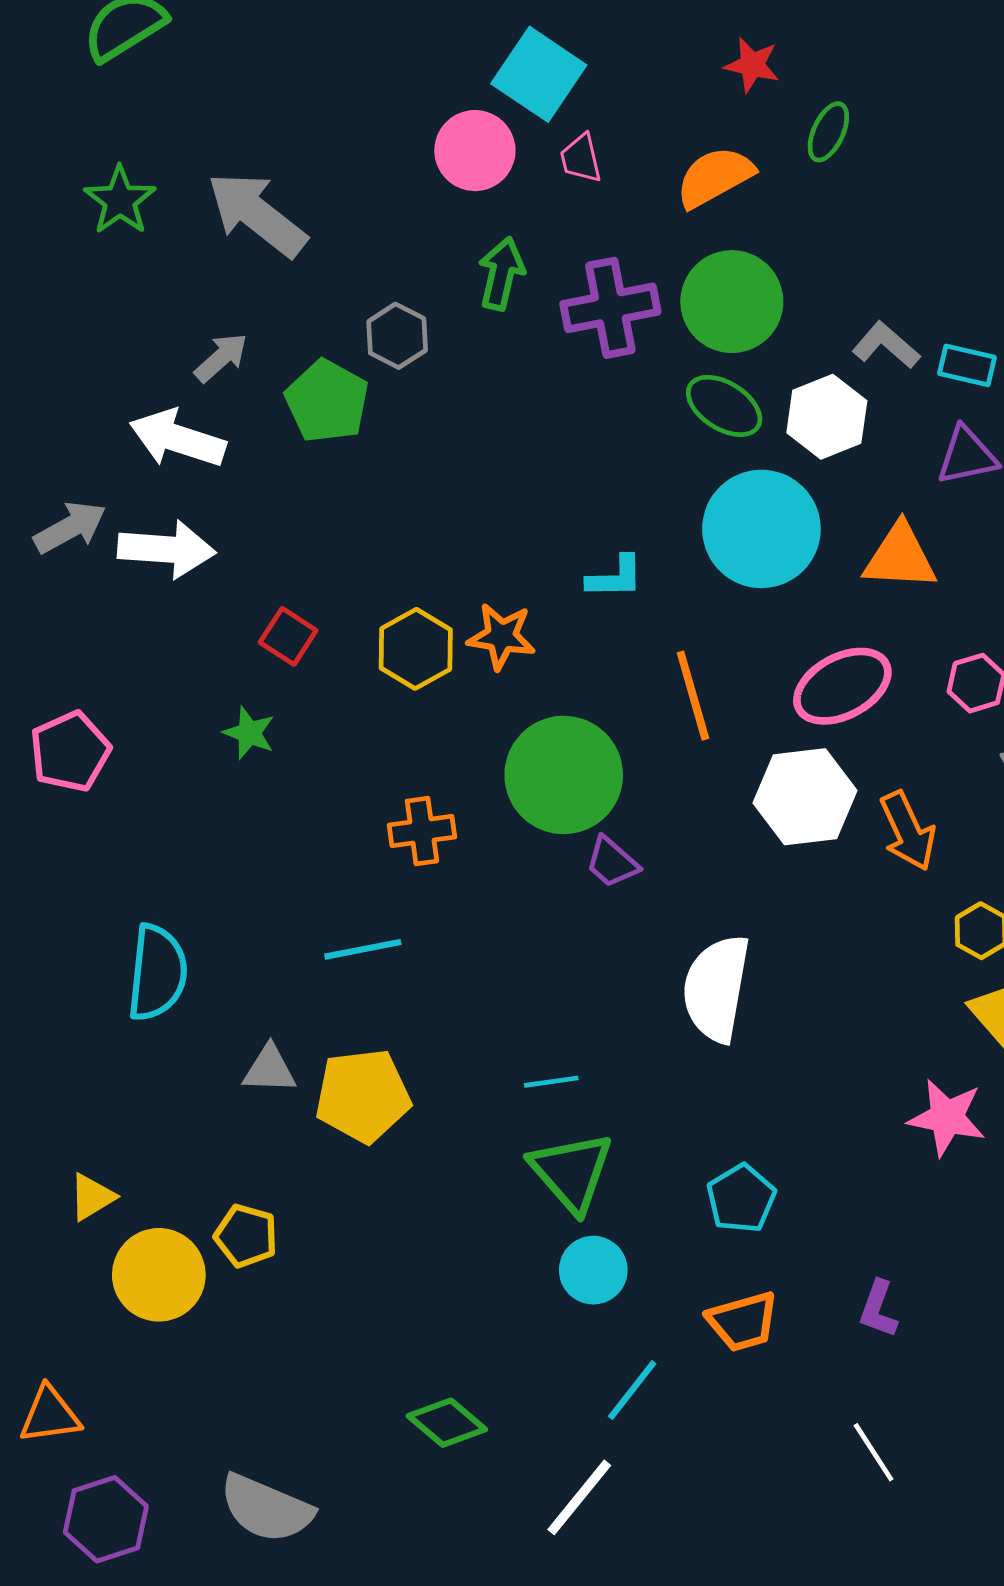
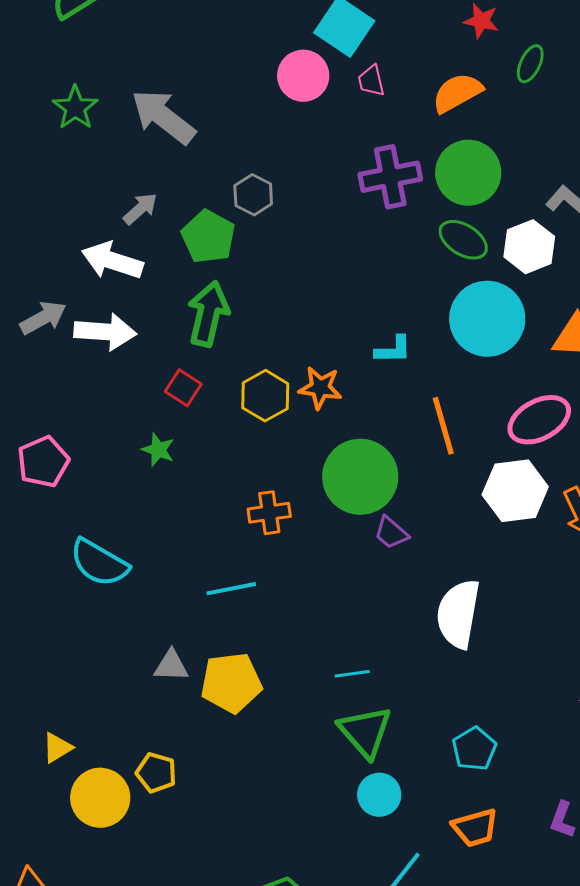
green arrow: (501, 274) -> (208, 314), moved, size x1.4
cyan semicircle: (157, 973) -> (99, 563), moved, turned 114

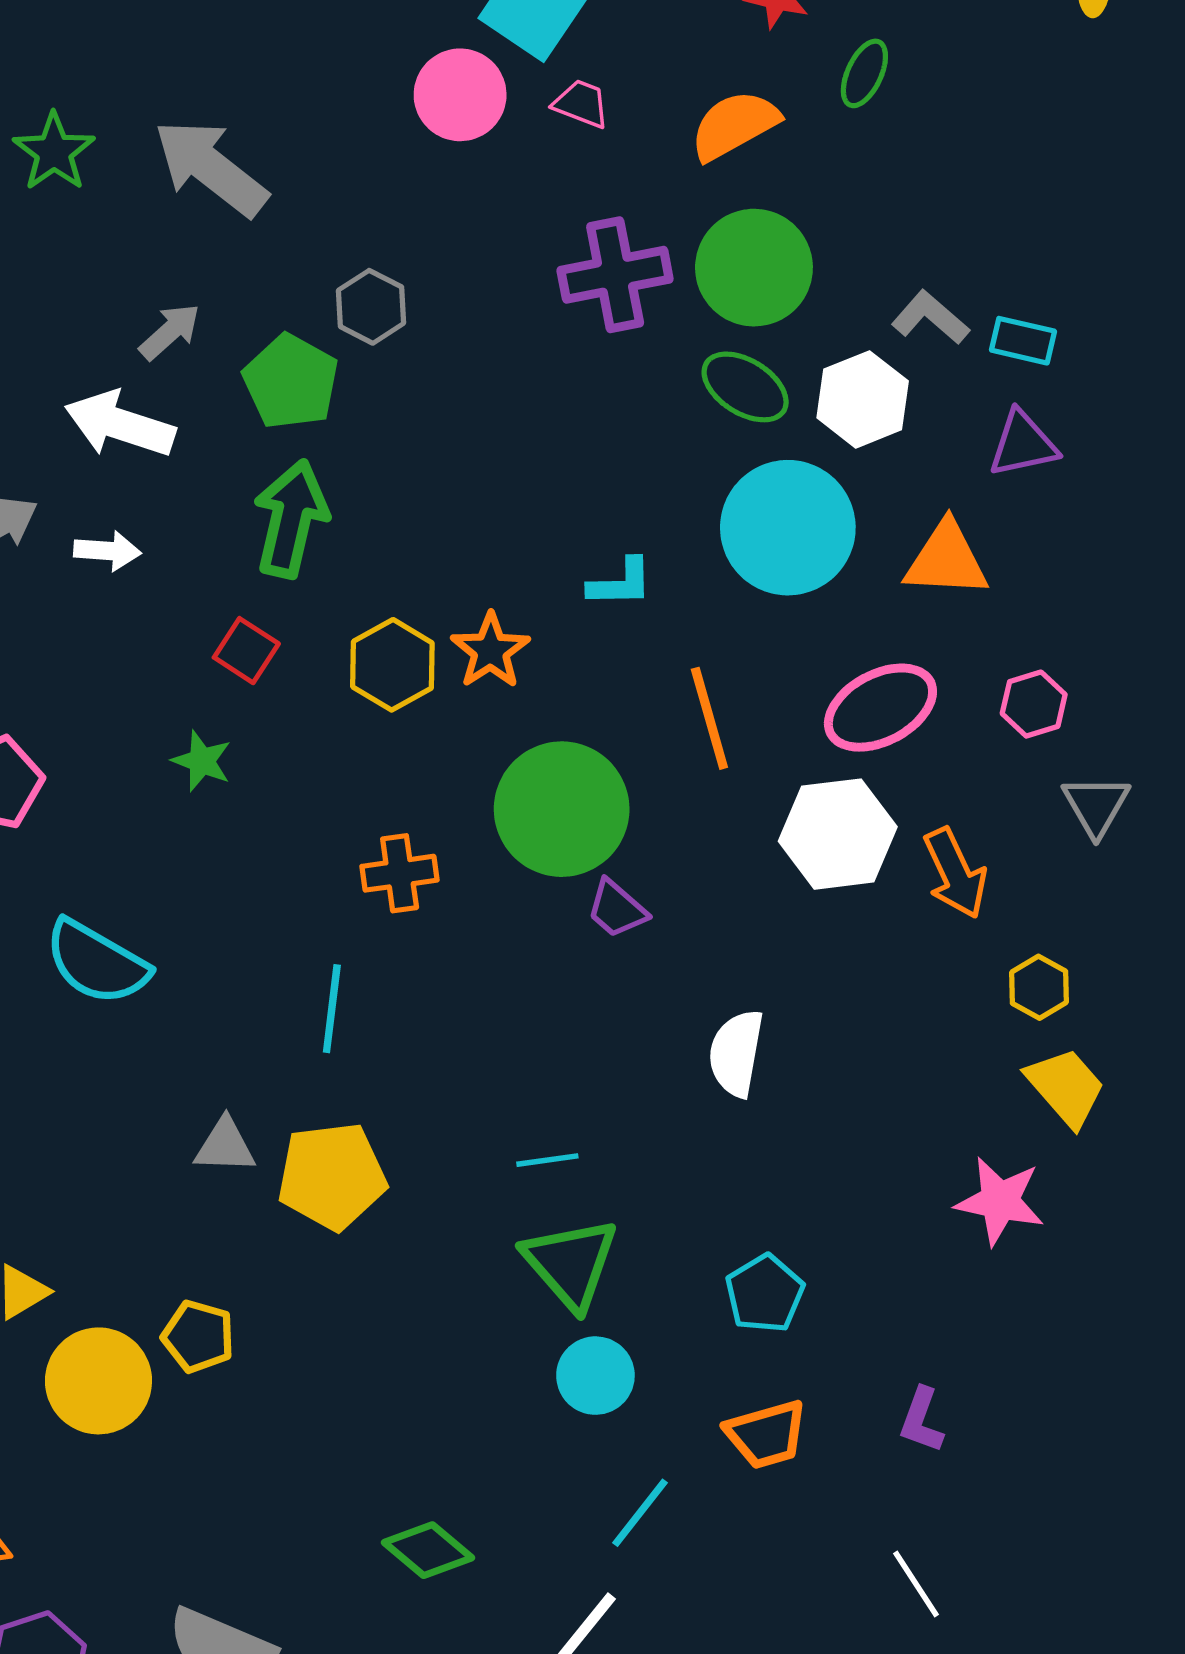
pink trapezoid: (371, 81) -> (581, 104), turned 124
white arrow: (105, 332) -> (107, 551), size x0.6
orange star: (320, 388) -> (490, 651), turned 30
cyan line: (231, 589) -> (332, 1009), turned -72
white semicircle: (458, 614) -> (736, 1053), size x0.7

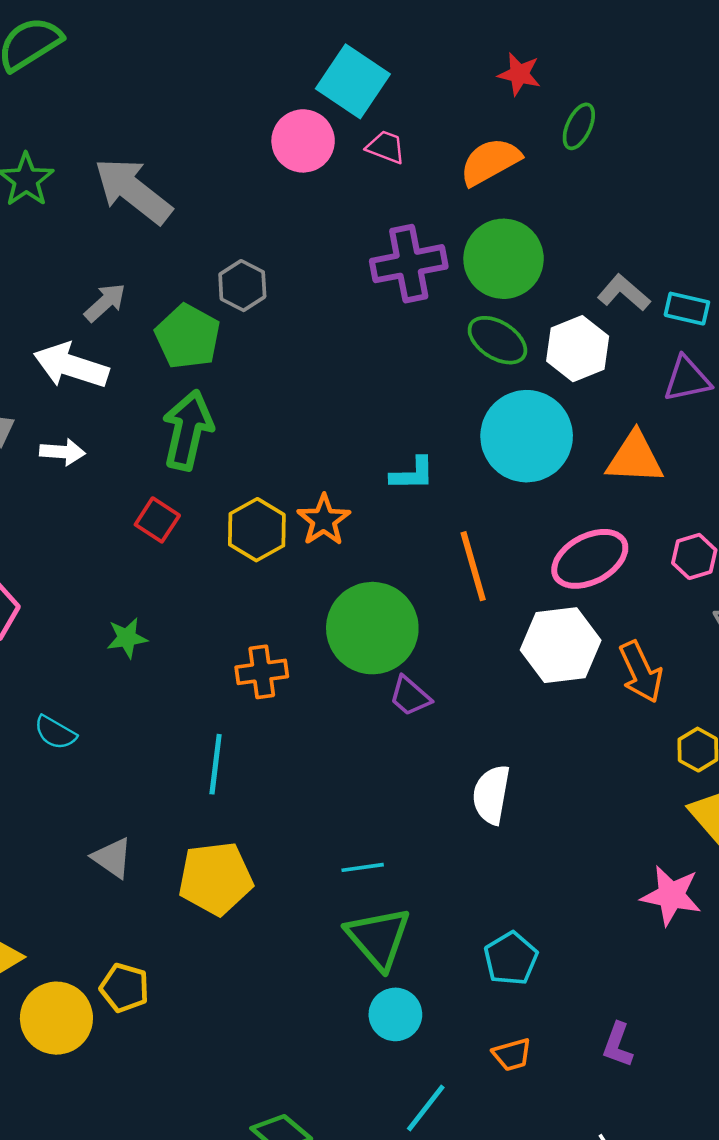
green star: (202, 761) -> (127, 638), moved, turned -30
cyan semicircle: (97, 962) -> (55, 733), size x0.6
gray triangle: (225, 1146) -> (112, 858), moved, turned 33
orange trapezoid: (766, 1434) -> (512, 1055), size x0.7

